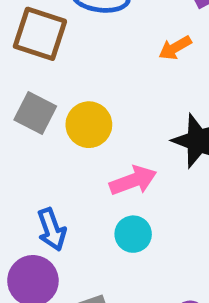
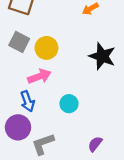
pink arrow: (133, 181) -> (39, 76), moved

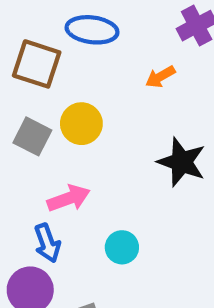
yellow circle: (46, 48) -> (81, 124), moved

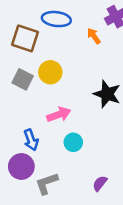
orange arrow: (160, 77) -> (94, 36), moved, turned 84
pink arrow: (69, 198) -> (59, 115), moved

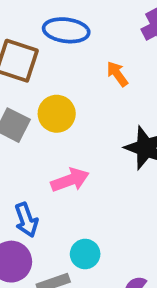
orange arrow: (94, 36) -> (117, 74), moved
cyan circle: (73, 142) -> (85, 254), moved

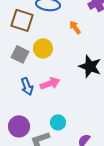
blue arrow: (26, 220) -> (27, 86), moved

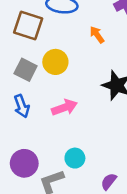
blue arrow: (27, 86) -> (22, 106), moved

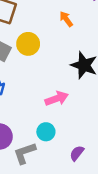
pink arrow: (65, 107) -> (57, 99), moved

